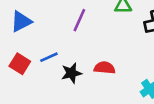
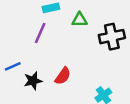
red semicircle: (105, 68) -> (63, 76), turned 120

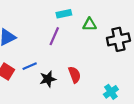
red semicircle: (63, 76) -> (75, 75), turned -56

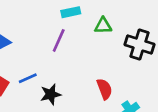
black cross: (118, 39) -> (139, 45), turned 30
red semicircle: (75, 75) -> (104, 89), moved

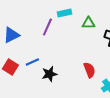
purple line: (59, 40) -> (47, 27), moved

